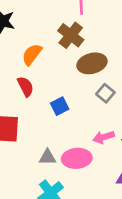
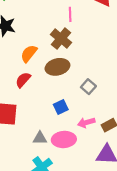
brown ellipse: (92, 63) -> (57, 67), moved
red semicircle: (25, 87) -> (23, 80), turned -112
blue square: (60, 106) -> (61, 107), moved

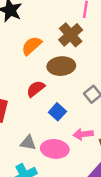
red semicircle: (23, 80) -> (36, 89), moved
blue square: (61, 107) -> (57, 112), turned -32

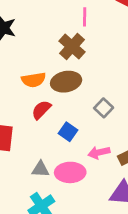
orange semicircle: (32, 46) -> (34, 80), moved, turned -140

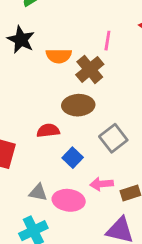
orange semicircle: (34, 80) -> (59, 56), moved
gray square: (104, 108) -> (113, 138), size x1.4
red semicircle: (41, 110) -> (48, 131), turned 30

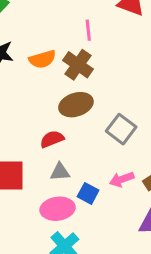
blue square: (73, 158) -> (88, 193), moved
gray triangle: (38, 192) -> (60, 172), moved
pink ellipse: (69, 200) -> (58, 209), moved

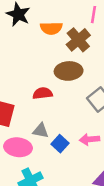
gray triangle: (60, 172) -> (41, 131), moved
pink ellipse: (58, 209) -> (18, 147), moved

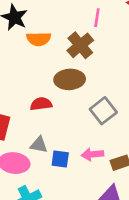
orange semicircle: (51, 28) -> (39, 39), moved
blue square: (60, 144) -> (60, 159), turned -35

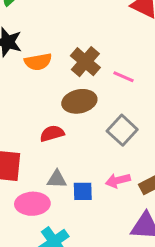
pink line: (97, 18) -> (124, 77), moved, turned -66

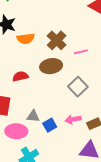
pink line: (124, 77) -> (81, 52), turned -40
red semicircle: (52, 133) -> (20, 76), moved
blue square: (83, 191) -> (50, 125), turned -32

